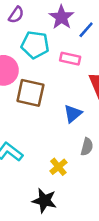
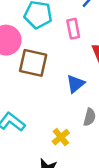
pink rectangle: (70, 59) -> (73, 29), turned 66

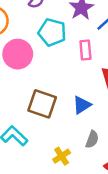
brown square: (33, 63) -> (42, 104), moved

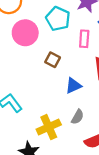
brown square: (42, 104) -> (53, 60), moved, size x0.6
yellow cross: (62, 156) -> (49, 127), size x1.5

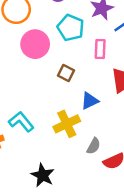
gray semicircle: (77, 117) -> (94, 146), moved
yellow cross: (49, 127) -> (67, 124), moved

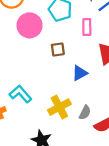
brown square: (66, 73) -> (58, 49), turned -32
yellow cross: (67, 124) -> (59, 107), moved

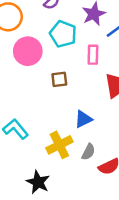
blue triangle: (80, 73) -> (83, 119), moved

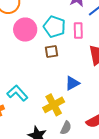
cyan pentagon: (63, 34) -> (54, 27), moved
gray semicircle: (88, 152) -> (66, 128), moved

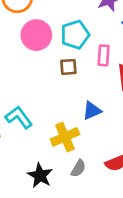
cyan pentagon: (54, 27) -> (75, 35), turned 30
pink rectangle: (78, 30) -> (104, 55), moved

